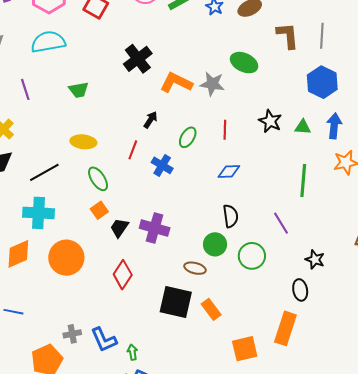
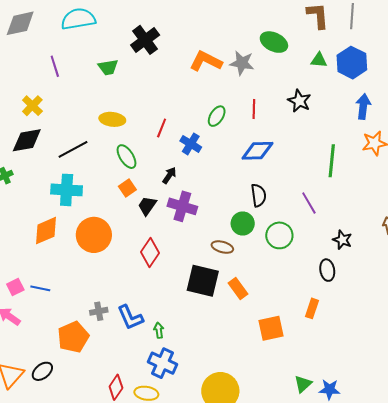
black cross: (138, 59) -> (145, 40), moved
black arrow: (151, 120) -> (169, 175), moved
green triangle: (303, 127) -> (319, 60), moved
blue diamond: (229, 172) -> (257, 151), size x1.4
orange rectangle: (285, 328) -> (312, 308), size x0.6

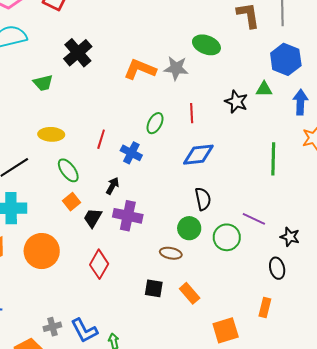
green triangle: (319, 60) -> (264, 89), moved
purple line: (309, 203) -> (254, 219), moved, turned -30
black square: (203, 281) -> (154, 288), size x0.6

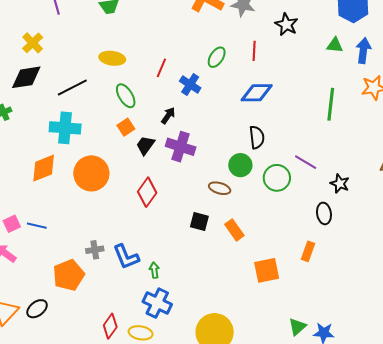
green triangle: (264, 89) -> (335, 45), moved
black star: (236, 102) -> (286, 25), moved

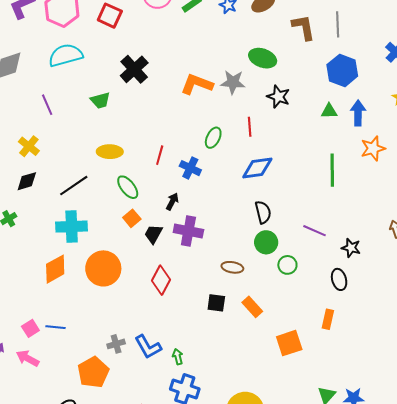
black diamond: (26, 77) -> (27, 181), size x0.7
green circle: (240, 165) -> (266, 242), moved
green circle: (277, 178) -> (287, 265), moved, size x0.7

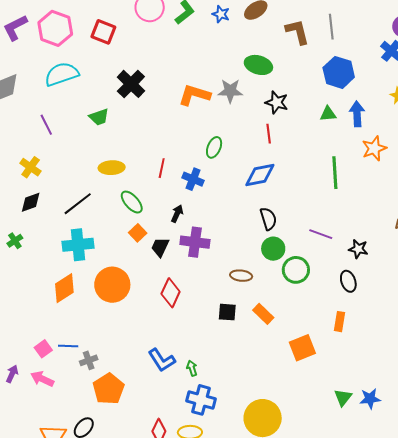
red line: (250, 127) -> (269, 134), moved
green circle: (287, 265) -> (296, 270), size x1.4
gray cross: (116, 344) -> (89, 360), moved

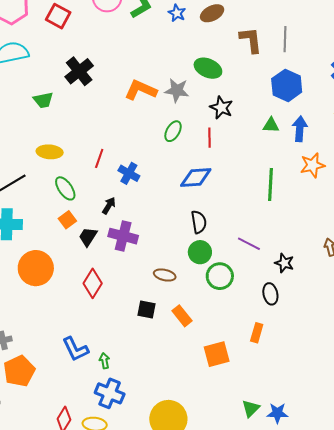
green ellipse: (214, 147) -> (173, 131), moved

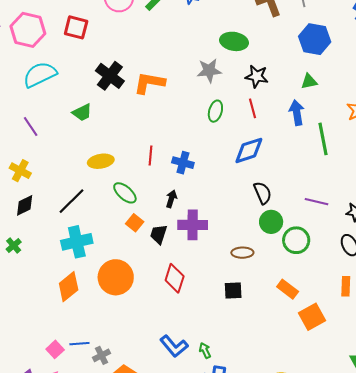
orange L-shape: (141, 90) -> (149, 83), moved
blue arrow: (300, 129) -> (297, 113), moved
orange rectangle: (182, 316) -> (288, 289), moved

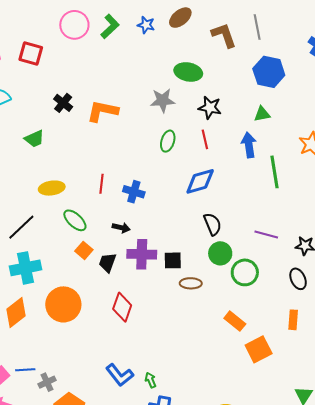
black cross: (110, 76) -> (63, 103), size x0.7
black arrow: (171, 199) -> (121, 228), turned 84
black square: (233, 290) -> (173, 260), moved

